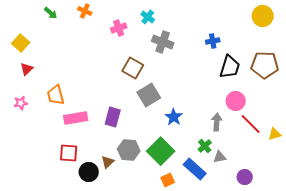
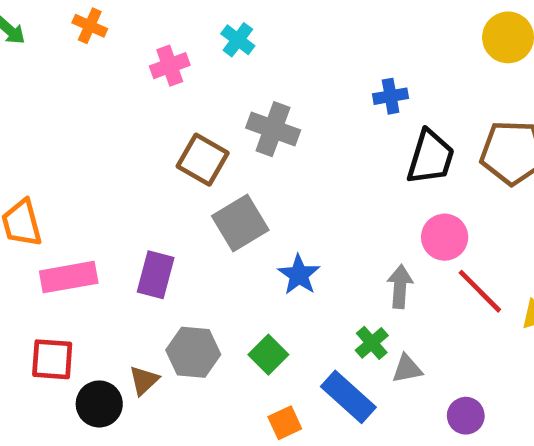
gray cross: (163, 42) -> (273, 129), moved
green square: (161, 151) -> (268, 355), size x0.6

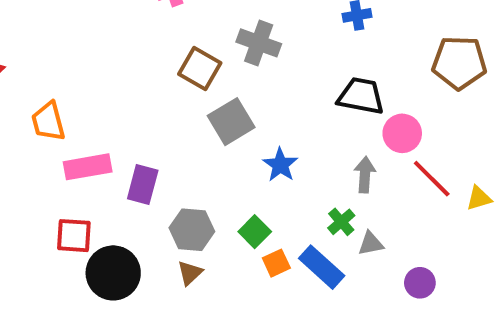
black trapezoid: (431, 157) -> (361, 96), moved, turned -96
purple rectangle: (156, 275) -> (143, 184), moved
brown triangle: (144, 380) -> (190, 273), moved
black circle: (99, 404) -> (113, 273), size x1.4
orange square: (285, 423) -> (276, 263), moved

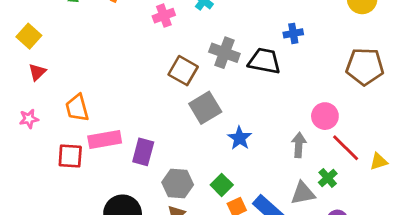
black trapezoid: (361, 96) -> (264, 61), moved
green cross: (341, 222) -> (328, 178), moved
red square: (74, 236) -> (70, 156), moved
gray triangle: (371, 243) -> (303, 193), size x1.4

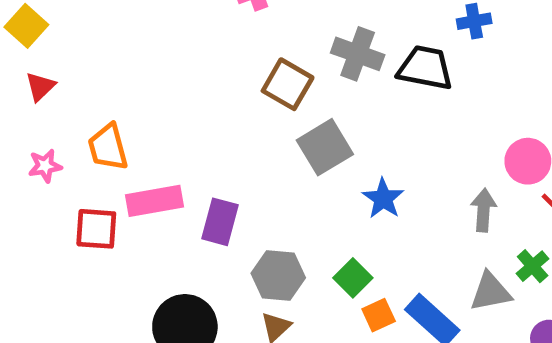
pink star: (29, 119) -> (45, 166), moved

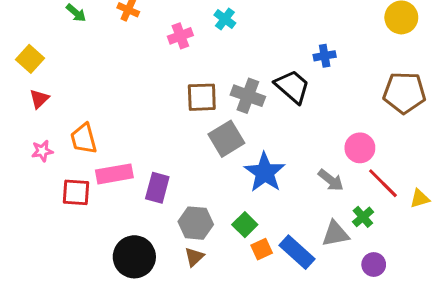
gray cross: (358, 54) -> (248, 96), moved
black trapezoid: (425, 68) -> (292, 86), turned 30
brown square: (288, 84) -> (202, 97), turned -32
blue star: (383, 198) -> (265, 172), size x1.5
gray arrow: (484, 210) -> (331, 180), turned 124

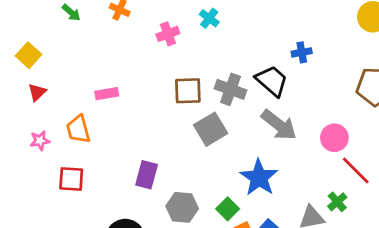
blue star: (265, 172) -> (259, 178), moved
pink rectangle: (114, 174) -> (107, 94), moved, size x0.7
gray arrow: (331, 180) -> (279, 125), moved, size x1.5

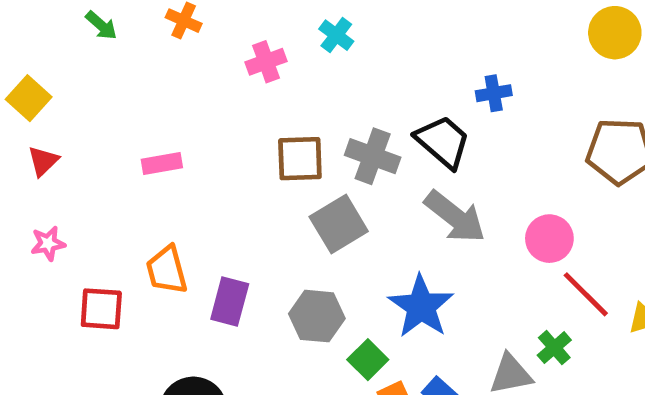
orange trapezoid: (78, 129) -> (167, 270), moved
gray hexagon: (182, 207) -> (317, 316), moved

